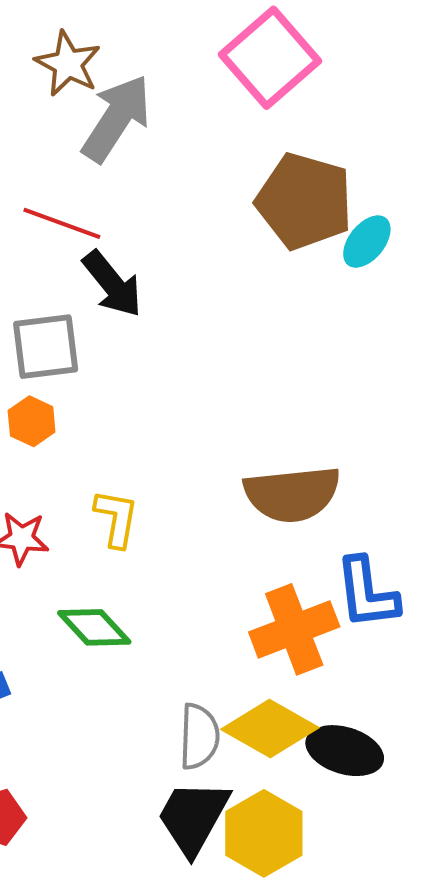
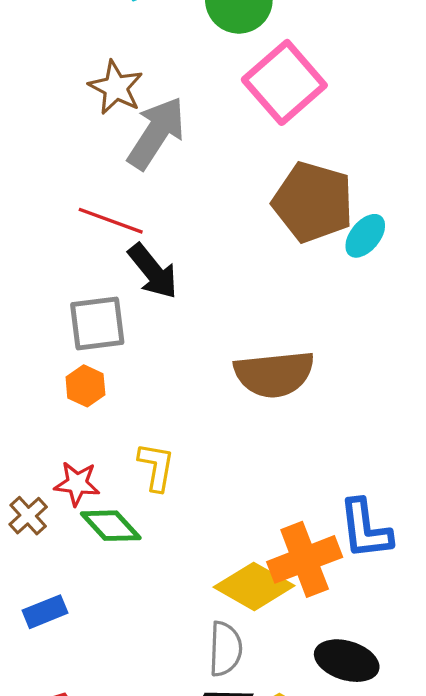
brown semicircle: (292, 494) -> (274, 374), moved
green diamond: (94, 627) -> (111, 526), moved
yellow diamond: (270, 728) -> (254, 586), moved

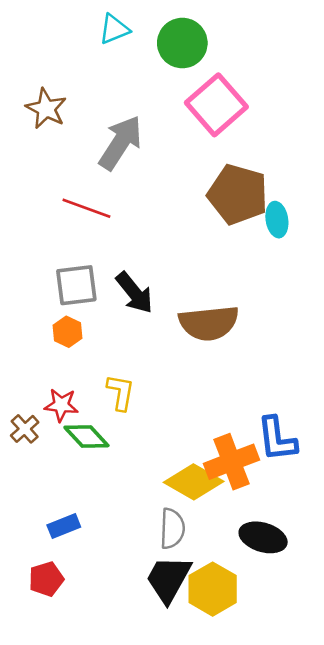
brown star: (116, 87) -> (46, 109), moved
cyan ellipse: (365, 236) -> (277, 220), turned -48
black arrow: (153, 271) -> (134, 293), moved
blue rectangle: (45, 612) -> (64, 526), moved

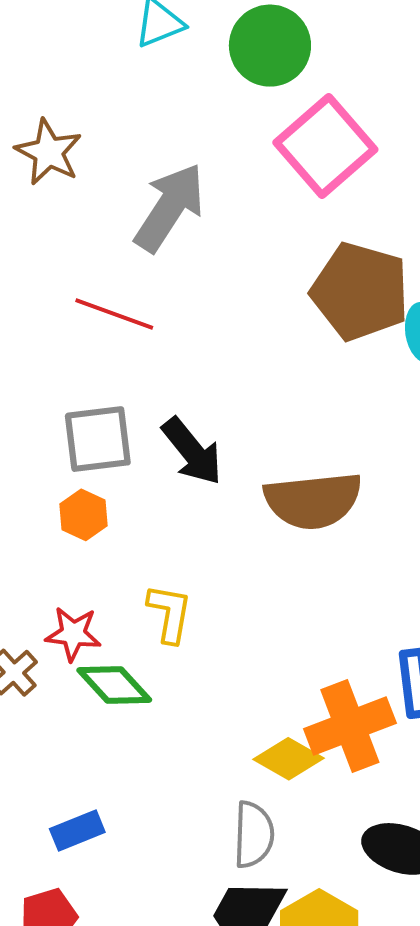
yellow diamond: (194, 482) -> (288, 759), size x0.7

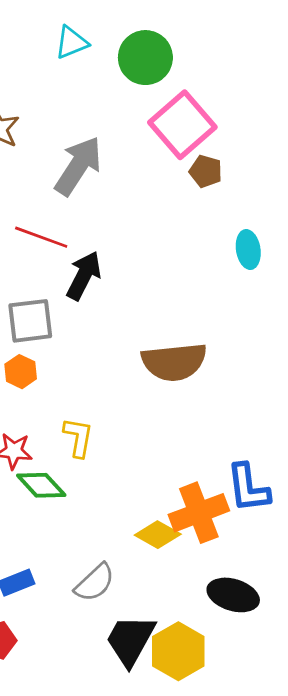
brown pentagon: (360, 291) -> (206, 171), moved, size x0.5
black arrow: (192, 451) -> (84, 276), moved, turned -114
gray semicircle: (254, 835) -> (95, 583), moved, turned 45

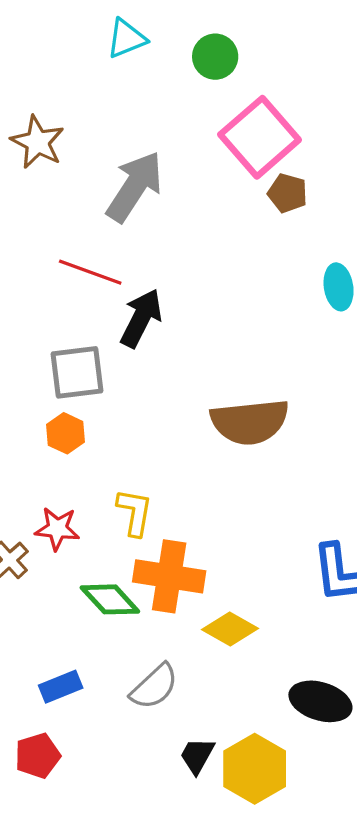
green circle: (145, 58) -> (215, 57), size x0.7
green diamond: (41, 485) -> (110, 599), moved
orange cross: (199, 513) -> (169, 576), moved, turned 30
black trapezoid: (130, 640) -> (197, 756), size x0.6

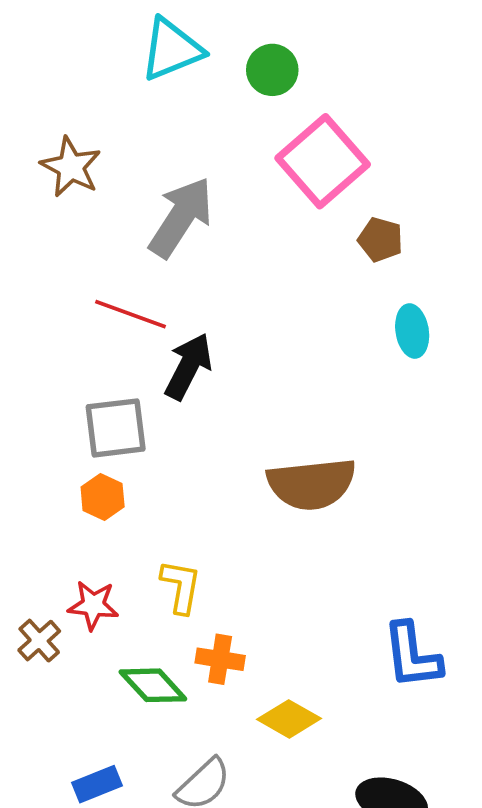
cyan triangle: (126, 39) -> (172, 49), size x1.4
brown pentagon: (288, 193) -> (380, 240), moved
orange cross: (169, 576) -> (220, 659), size x0.6

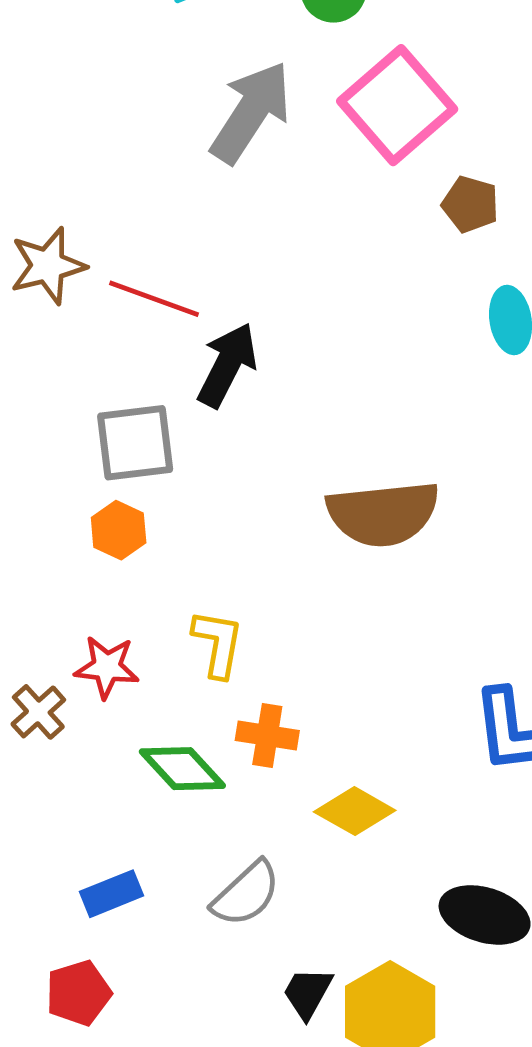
brown star: (71, 167) -> (48, 266), moved, turned 30
gray arrow: (181, 217) -> (251, 112), moved

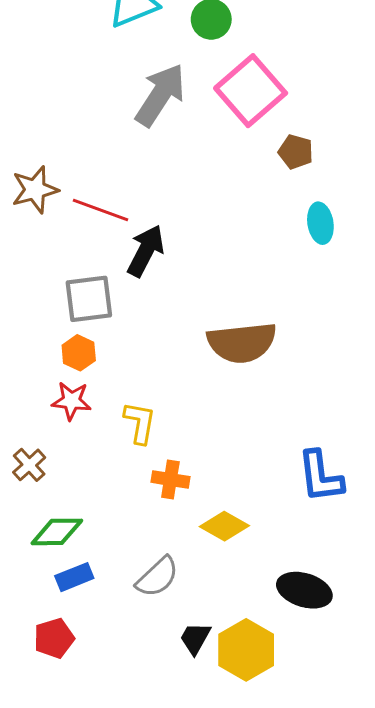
red star: (107, 667) -> (71, 401), moved
green diamond: (182, 769) -> (57, 532), moved, turned -48

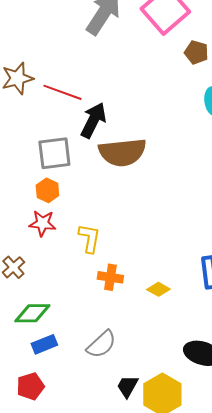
brown semicircle: (242, 343) -> (122, 152), moved
yellow diamond: (224, 526) -> (158, 289), moved, size x0.7

